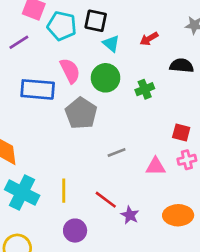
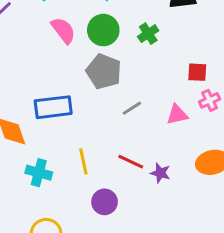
blue rectangle: (38, 89) -> (53, 107), moved
gray pentagon: (81, 113) -> (104, 71), moved
cyan cross: (22, 192) -> (39, 173), size x0.7

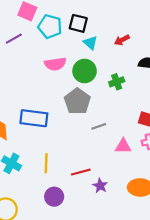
pink semicircle: (63, 30) -> (55, 64), turned 105
gray line: (132, 108) -> (99, 126), moved
red line: (131, 162) -> (81, 172), turned -54

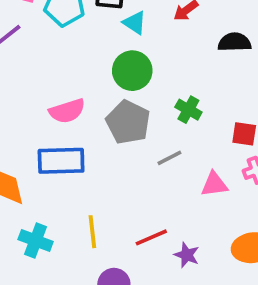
pink semicircle: (55, 64) -> (67, 111), moved
green cross: (117, 82) -> (188, 110), moved, turned -32

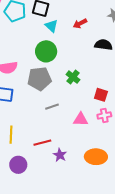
gray pentagon: (128, 122) -> (40, 79), turned 30
gray line: (169, 158) -> (52, 107), moved

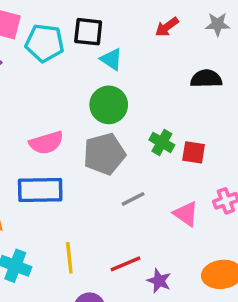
red arrow: (80, 24) -> (167, 27), moved
red square: (101, 95) -> (194, 152), moved
pink triangle: (81, 119) -> (186, 214), turned 42

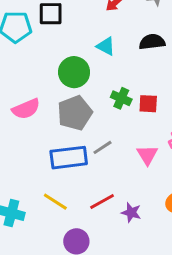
cyan triangle: (111, 59) -> (106, 46), moved
blue rectangle: (40, 190) -> (69, 158), moved
pink triangle: (186, 214) -> (147, 155), turned 30
yellow line: (69, 258) -> (55, 202), turned -45

